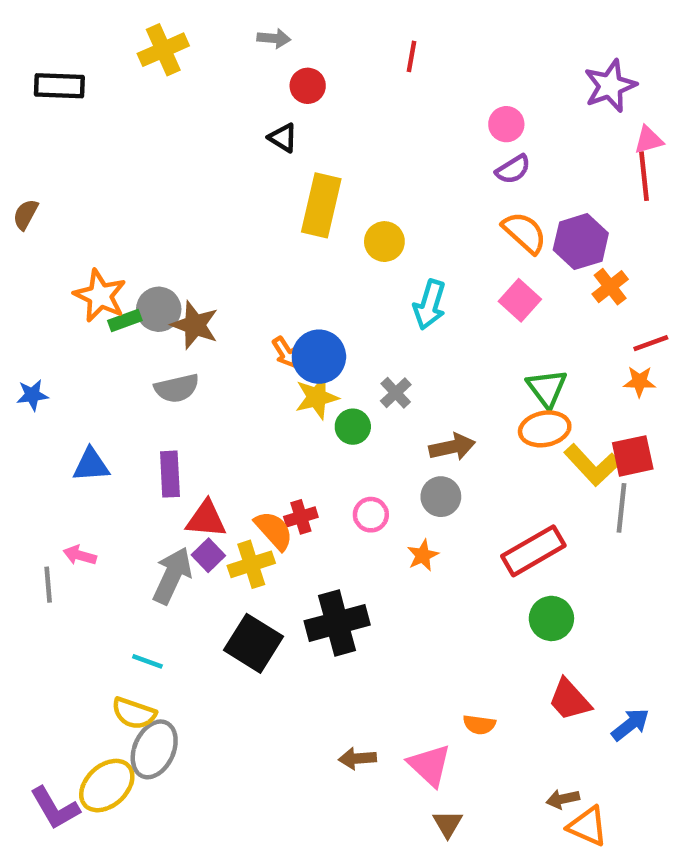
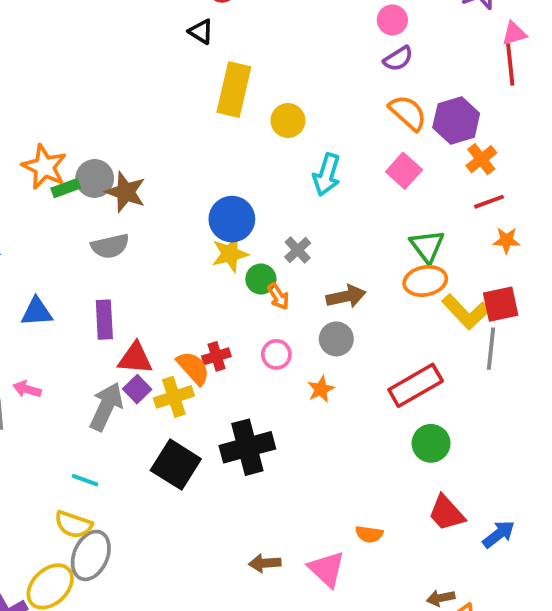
red line: (651, 343) -> (489, 202), moved
orange arrow: (285, 352) -> (278, 296), moved

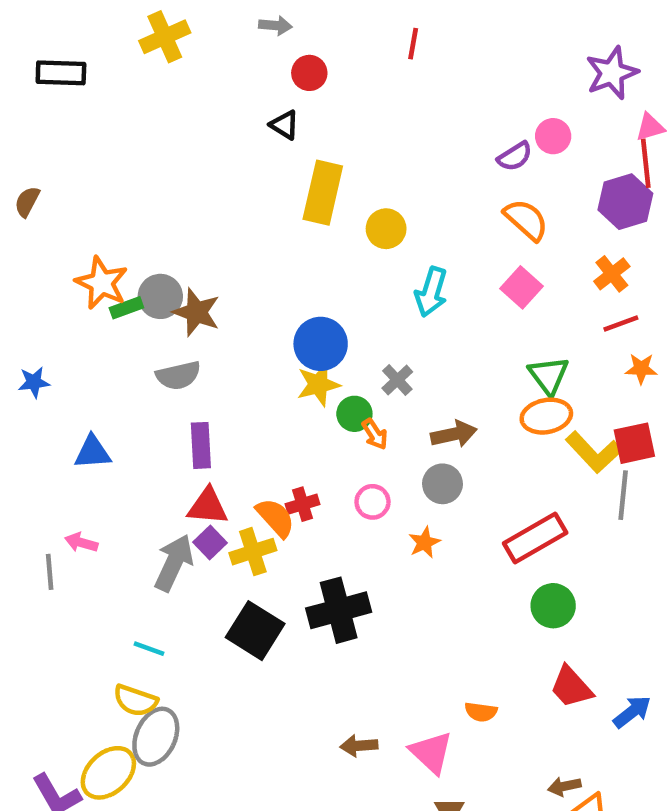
pink circle: (392, 20) -> (553, 136), moved
purple hexagon: (456, 120) -> (625, 202), moved
purple rectangle: (104, 320) -> (201, 445), moved

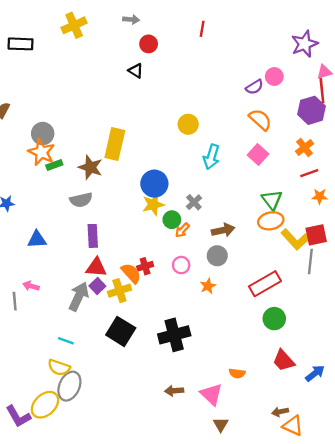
yellow rectangle: (323, 193) -> (115, 144), moved
gray circle: (160, 296) -> (43, 134), moved
orange arrow: (375, 434) -> (182, 230), turned 77
black cross: (339, 610) -> (174, 335), moved

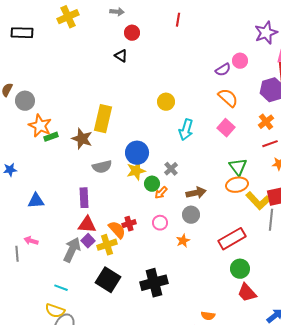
gray circle: (43, 134) -> (25, 101), moved
gray semicircle: (81, 200) -> (102, 167), moved
red trapezoid: (284, 361) -> (247, 293), moved

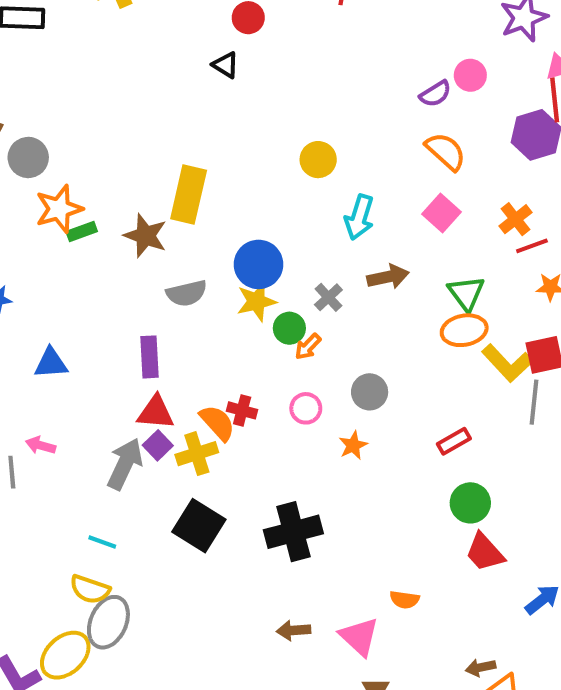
orange cross: (266, 122) -> (516, 219), moved
orange star: (40, 126) -> (59, 209), turned 30
brown arrow: (196, 193) -> (388, 277), moved
red cross: (129, 224) -> (242, 410), turned 32
red rectangle: (232, 239) -> (454, 441), size x0.6

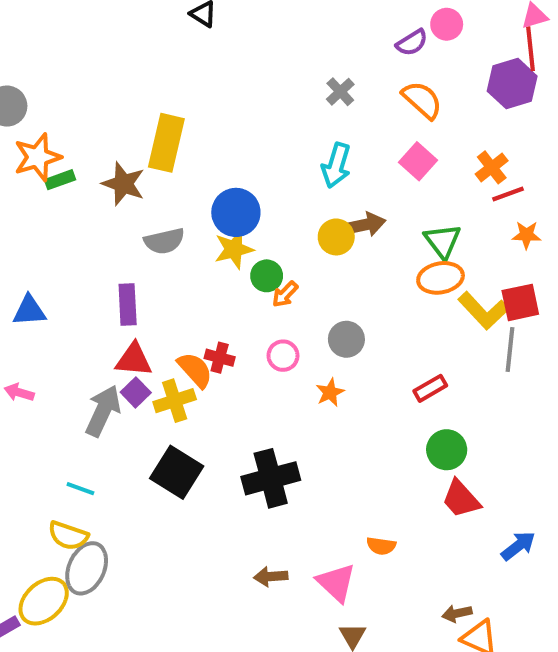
yellow circle: (318, 160) -> (336, 237), moved
gray cross: (328, 297) -> (340, 92), moved

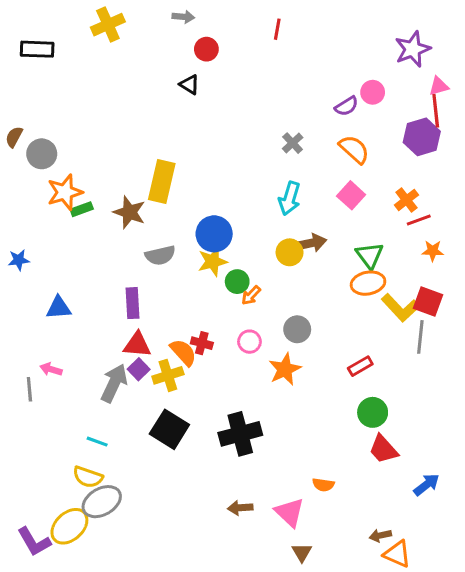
red square: (520, 302) -> (428, 302), turned 32
orange star: (330, 392) -> (285, 369), size x1.5
gray ellipse: (87, 568) -> (102, 502), turned 36

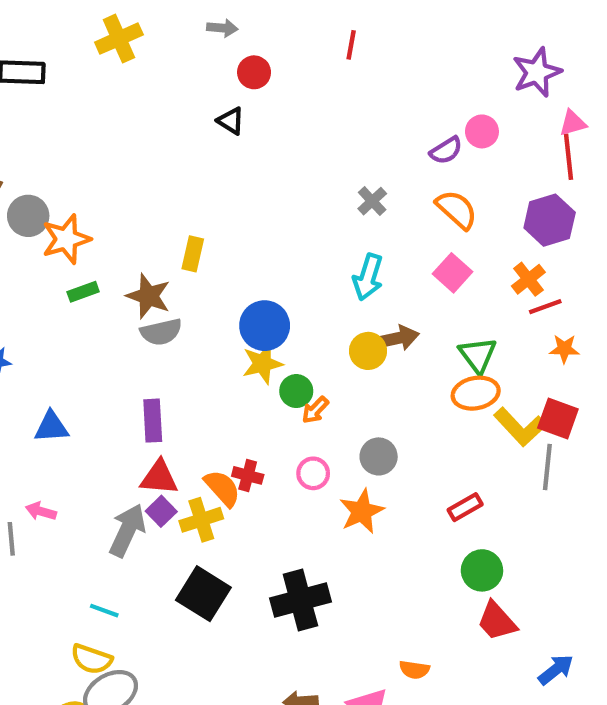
purple hexagon: (422, 137) -> (550, 220), moved
yellow rectangle: (162, 182) -> (193, 254), size x0.6
orange star: (65, 192) -> (66, 239), moved
gray semicircle: (160, 255) -> (161, 332), moved

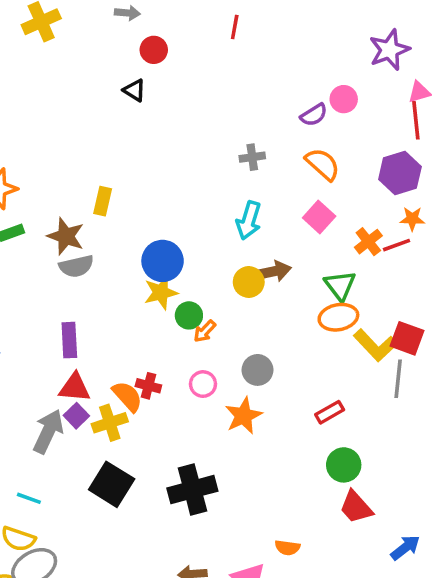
gray cross: (372, 201) -> (252, 157), turned 35
orange cross: (528, 279) -> (368, 242), moved
orange star: (564, 349) -> (412, 219), moved

